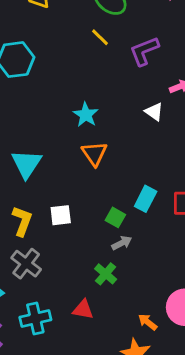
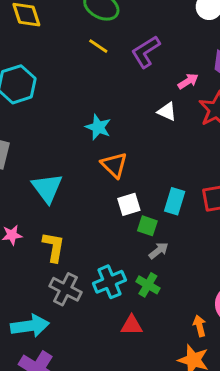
white square: (61, 215) -> (129, 204), moved
cyan cross: (35, 318) -> (109, 282), moved
orange arrow: (148, 322) -> (200, 326), turned 48

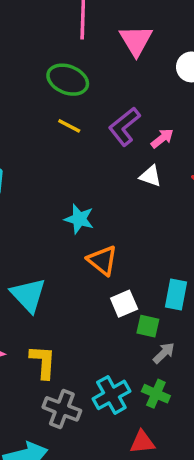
pink arrow: (188, 81) -> (162, 138), moved
white triangle: (167, 112) -> (150, 176), moved

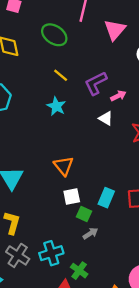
green ellipse: (68, 80) -> (54, 35), moved
cyan star: (79, 219) -> (56, 106), moved
green cross: (156, 394) -> (79, 271), moved

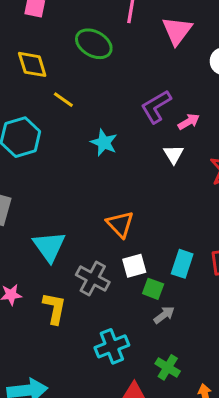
yellow line: (61, 75) -> (63, 100), moved
white triangle: (106, 118) -> (174, 154), turned 32
gray cross: (18, 255) -> (93, 279), moved
green cross: (79, 271) -> (168, 367), moved

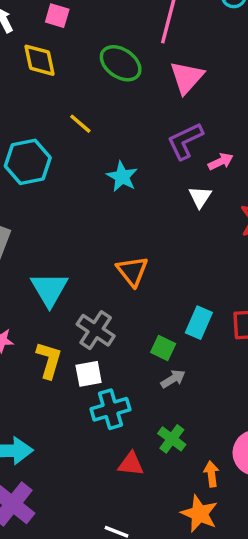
pink triangle: (177, 31) -> (187, 77), moved
yellow diamond: (32, 64) -> (39, 60), moved
white square: (134, 266) -> (89, 374), moved

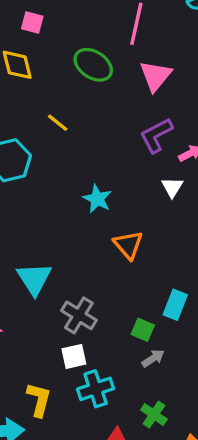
cyan star: (122, 177) -> (97, 199), moved
orange triangle: (132, 271) -> (128, 245), moved
yellow L-shape: (49, 360) -> (39, 400), moved

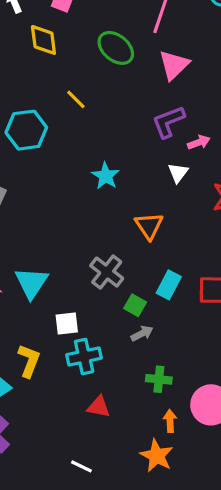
orange triangle: (128, 245) -> (149, 226), moved
cyan triangle: (34, 279) -> (31, 283), moved
gray cross: (79, 315) -> (107, 272), moved
green cross: (154, 415) -> (159, 379), moved, turned -35

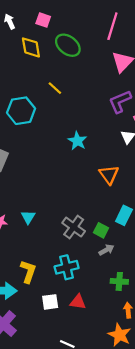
green ellipse: (116, 48) -> (68, 45), moved
gray cross: (107, 272) -> (74, 227), moved
cyan triangle: (31, 283) -> (28, 217), size x0.6
white square: (67, 323) -> (50, 302), moved

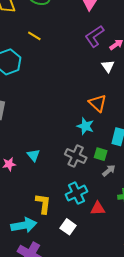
cyan star: (77, 141) -> (85, 126), moved
white square: (50, 302) -> (68, 227), turned -35
red triangle: (78, 302) -> (98, 208), moved

